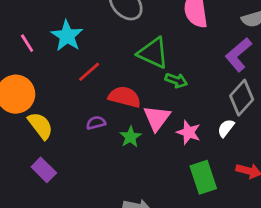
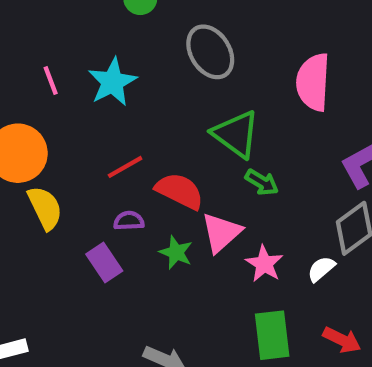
red line: (89, 72) -> (125, 167), moved
green star: (130, 137) -> (176, 252), turned -30
purple rectangle: (44, 170) -> (104, 262), moved

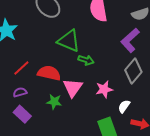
purple semicircle: (129, 221) -> (20, 92), moved
pink star: (264, 264) -> (104, 89), moved, turned -30
white semicircle: (321, 269) -> (124, 106), moved

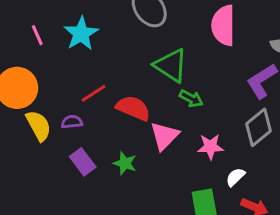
purple semicircle: (20, 92) -> (72, 122), moved
green star: (54, 102) -> (125, 163), moved

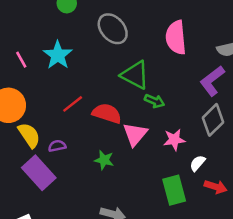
purple semicircle: (72, 122) -> (57, 146), moved
purple rectangle: (83, 162) -> (39, 173), moved, size x1.5

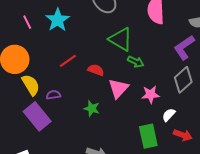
red semicircle: (107, 113) -> (96, 70), size x0.7

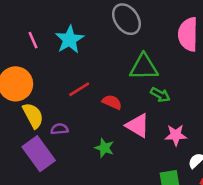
green triangle: (121, 39) -> (144, 67), turned -35
pink triangle: (118, 88) -> (138, 126), turned -45

